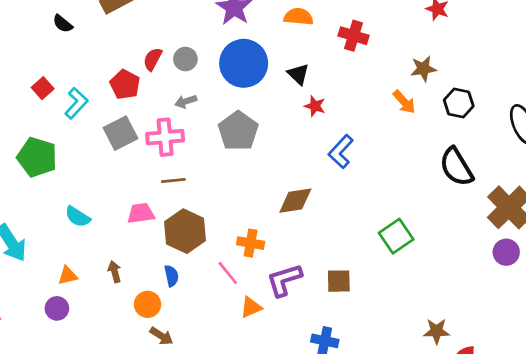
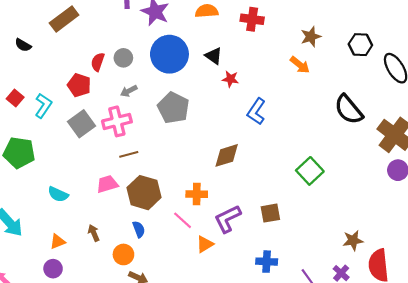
black hexagon: (459, 103) -> (360, 45), moved

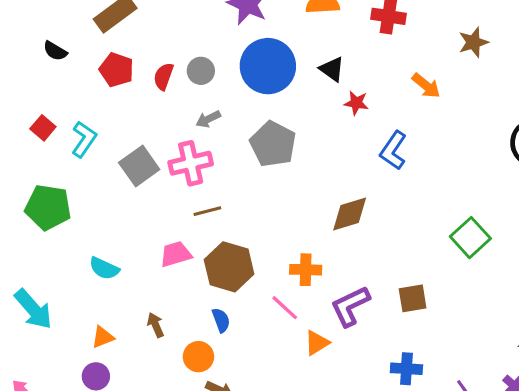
orange arrow: (300, 65) -> (426, 86), moved
red pentagon: (79, 85) -> (117, 70), moved

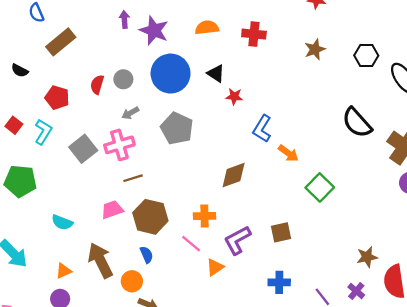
red pentagon: (117, 70) -> (57, 98), moved
orange arrow: (426, 86) -> (288, 153), moved
brown arrow: (156, 325) -> (100, 260), size x2.0

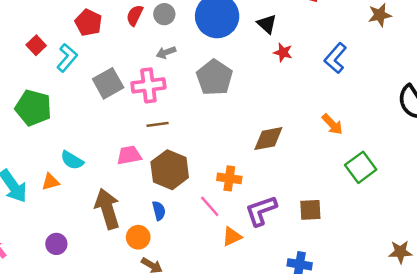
blue L-shape: (262, 129) -> (335, 58), moved
orange triangle: (64, 271) -> (51, 182), moved

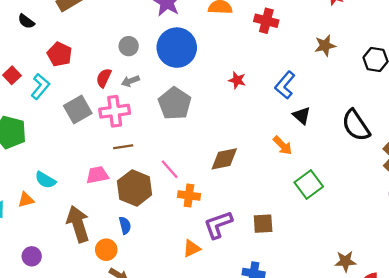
red semicircle: (135, 15) -> (104, 78), moved
black triangle: (267, 24) -> (302, 116), moved
pink line: (210, 206) -> (170, 169), moved

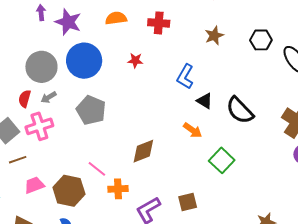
gray circle: (129, 46) -> (41, 67), size x1.8
red star: (237, 80) -> (135, 60), moved
black semicircle: (356, 125) -> (240, 110), moved
brown line: (123, 147) -> (18, 160), moved

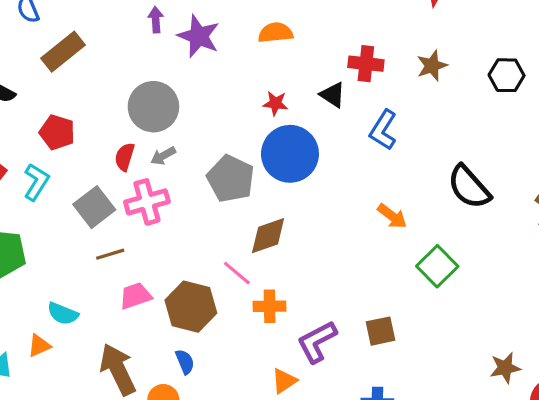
red cross: (159, 23) -> (366, 64), moved
red star: (135, 60) -> (275, 103), moved
blue circle: (84, 61) -> (290, 154), moved
black triangle: (205, 101) -> (333, 95), moved
brown diamond: (143, 151) -> (268, 236), moved

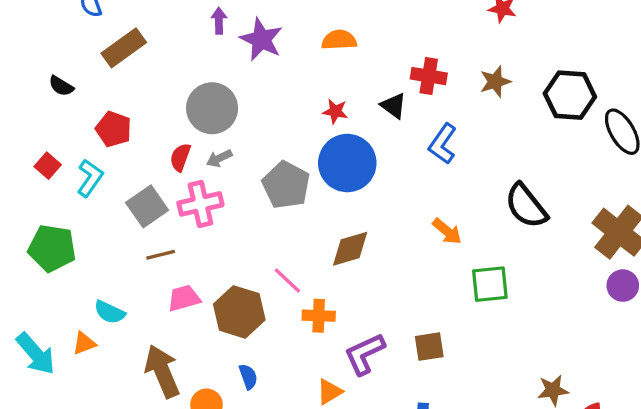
black hexagon: (507, 75) -> (570, 95), size x1.4
brown diamond: (268, 236) -> (350, 249), moved
green square: (437, 266) -> (490, 284), turned 36
blue semicircle: (185, 362) -> (248, 377), moved

